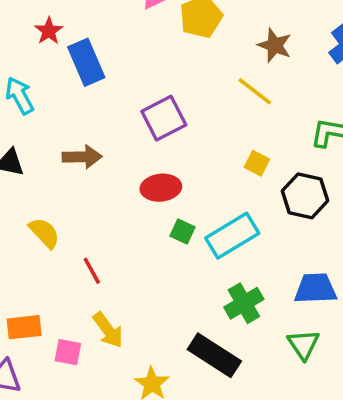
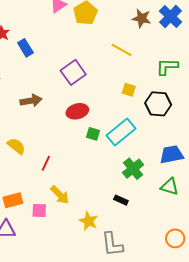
brown star: (275, 45) -> (142, 18), moved
blue rectangle: (86, 62) -> (25, 48), size x0.7
red line: (92, 271) -> (46, 163), turned 63
green triangle: (303, 344) -> (170, 187), turned -30
black rectangle: (214, 355) -> (121, 200), size x0.5

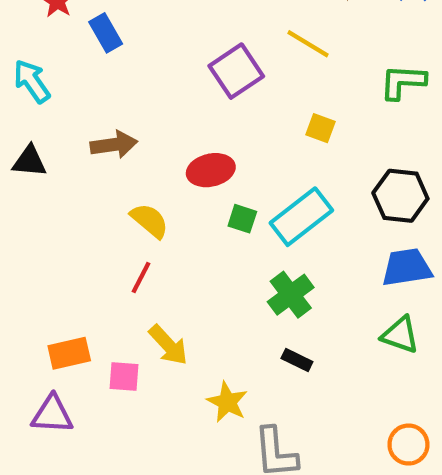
purple square: (73, 72) -> (236, 71), moved
black hexagon: (158, 104) -> (400, 196), moved
yellow semicircle: (16, 146) -> (150, 221), moved
green cross: (133, 169) -> (291, 295), moved

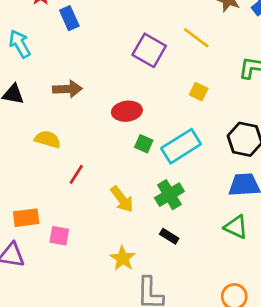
purple square: (236, 71) -> (149, 50), turned -32
yellow semicircle: (150, 221) -> (48, 139), moved, turned -30
yellow arrow: (168, 345) -> (122, 199), moved

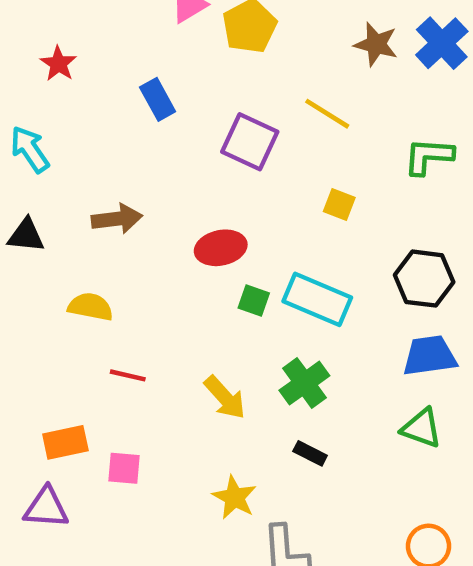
blue rectangle: (69, 18) -> (158, 99), moved
cyan rectangle: (181, 146) -> (317, 299), turned 60
red line: (76, 174) -> (128, 375), moved, turned 75

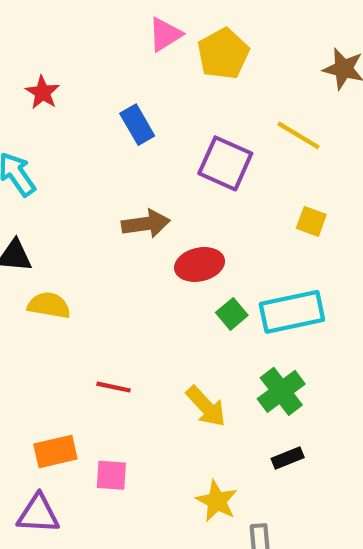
brown arrow: (117, 219) -> (146, 224), moved
cyan rectangle: (317, 299) -> (292, 312), turned -34
green square: (254, 301) -> (232, 314), turned 32
yellow semicircle: (90, 307) -> (49, 305), moved
black rectangle: (310, 453) -> (288, 458), turned -48

